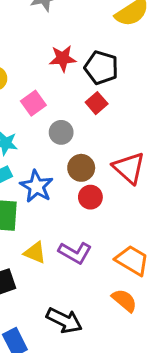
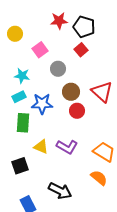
blue star: (36, 186) -> (42, 104), turned -30

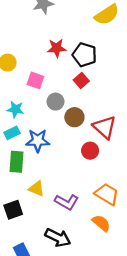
pink square: (40, 50) -> (35, 80), turned -35
brown circle: (71, 92) -> (74, 117), moved
red circle: (77, 111) -> (90, 151), moved
purple L-shape: (67, 147) -> (67, 202), moved

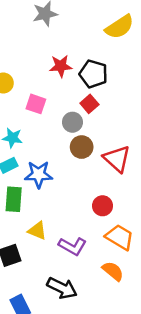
gray circle: (56, 102) -> (72, 122), moved
red circle: (90, 151) -> (103, 206), moved

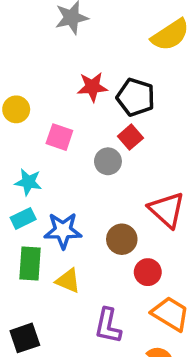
brown circle: (82, 147) -> (122, 239), moved
yellow triangle: (37, 231) -> (68, 281), moved
purple L-shape: (72, 246) -> (108, 326), turned 72

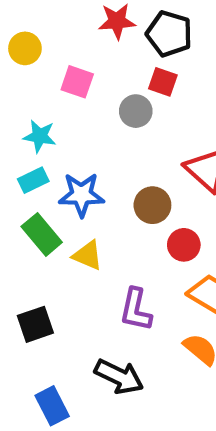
red square: (130, 137) -> (163, 82), turned -30
green rectangle: (30, 263) -> (42, 234), turned -44

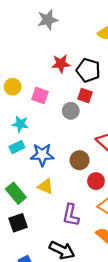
yellow circle: (25, 48) -> (13, 87), moved
green rectangle: (42, 234) -> (16, 193), moved

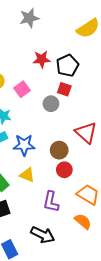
black pentagon: (88, 70) -> (67, 65), turned 30
pink square: (40, 95) -> (22, 89), turned 35
red circle: (96, 181) -> (64, 170), moved

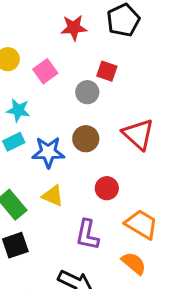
black pentagon: (67, 65) -> (123, 20), moved
brown circle: (59, 150) -> (86, 139), moved

